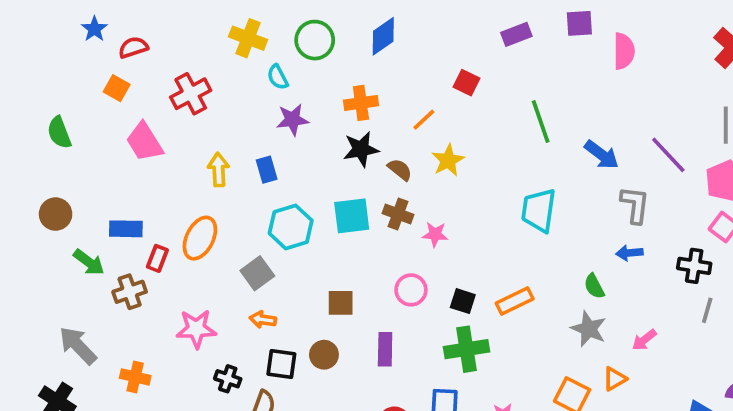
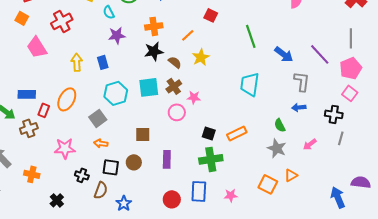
brown cross: (398, 214) -> (174, 86), turned 35
pink circle: (411, 290) -> (177, 112), moved
pink arrow: (644, 340) -> (310, 144), moved

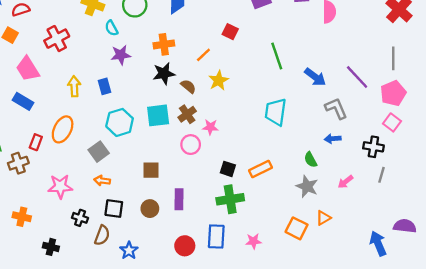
gray L-shape: (302, 81) -> (336, 108), turned -30
blue rectangle: (27, 94) -> (23, 101), moved, turned 30
brown circle: (134, 162) -> (150, 209), moved
black cross: (57, 200) -> (51, 247), turned -32

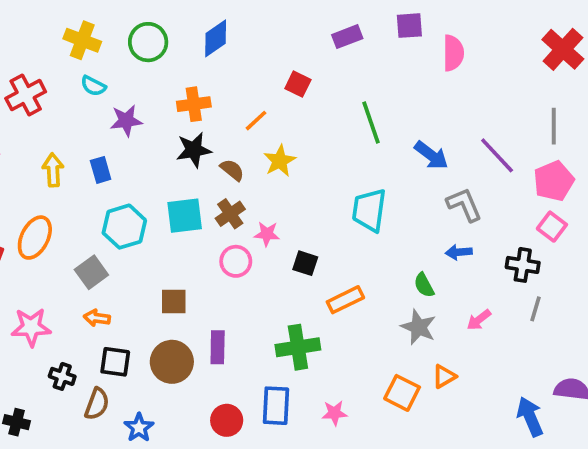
cyan semicircle: (111, 28) -> (93, 86), moved, turned -35
black square: (228, 169) -> (305, 263), moved
brown circle: (150, 209) -> (172, 362), size x1.5

